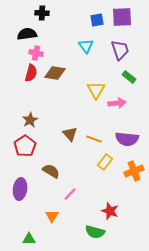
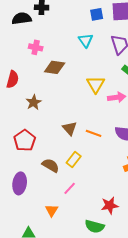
black semicircle: (27, 34) -> (22, 18), moved
red semicircle: (31, 73) -> (13, 79), moved
brown star: (30, 120) -> (34, 102), moved
yellow rectangle: (105, 162) -> (74, 159), moved
red star: (110, 211) -> (110, 205), turned -30

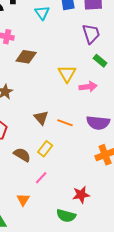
cyan triangle: (86, 40) -> (42, 13), moved

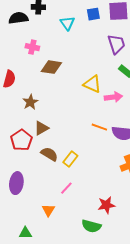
yellow triangle: (67, 74) -> (92, 84), turned -36
brown triangle: (41, 118) -> (41, 128), moved, turned 42
orange line: (65, 123) -> (99, 127), moved
brown semicircle: (22, 155) -> (49, 154), moved

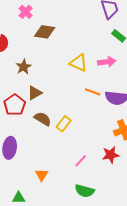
pink cross: (32, 47) -> (26, 12), turned 32
yellow triangle: (92, 84) -> (79, 63), moved
pink line: (66, 188) -> (81, 161), moved
red star: (106, 205) -> (111, 155), moved

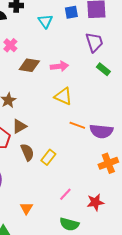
pink arrow: (107, 62) -> (59, 66), moved
brown semicircle: (43, 119) -> (27, 152), turned 36
red star: (111, 155) -> (95, 202), moved

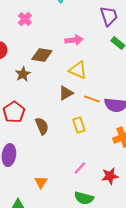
brown diamond: (29, 65) -> (42, 55), moved
brown triangle: (19, 126) -> (66, 93), moved
yellow rectangle: (48, 157) -> (79, 125), moved, turned -56

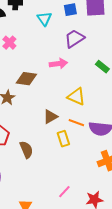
purple trapezoid: (109, 16) -> (74, 39), moved, turned -105
yellow triangle: (78, 70) -> (76, 97), moved
yellow rectangle: (79, 125) -> (63, 139), moved

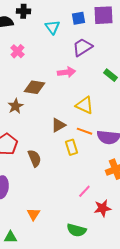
pink line: (64, 192) -> (84, 191), moved

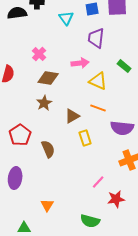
purple trapezoid: (82, 47) -> (96, 38), turned -50
pink cross: (17, 51) -> (39, 54), moved
yellow triangle: (84, 105) -> (98, 81), moved
brown star: (15, 106) -> (44, 103), moved
orange line: (84, 131) -> (98, 108), moved

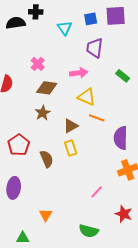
yellow triangle: (98, 81) -> (87, 97), moved
purple semicircle: (122, 128) -> (121, 138), turned 85
yellow rectangle: (85, 138) -> (71, 148), moved
red star: (116, 199) -> (124, 214), moved, turned 30

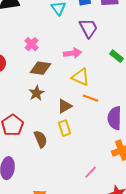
purple trapezoid: (95, 48) -> (89, 28), turned 145

